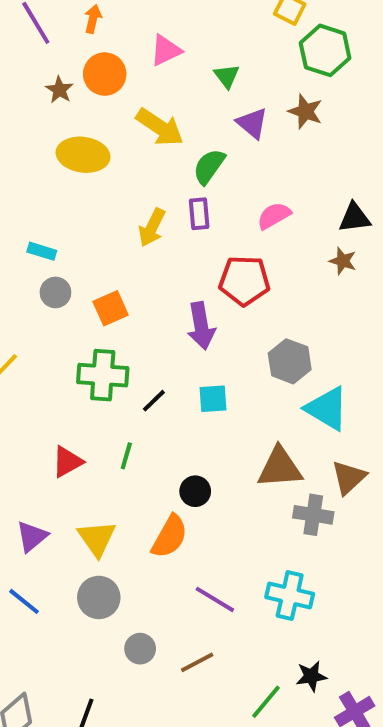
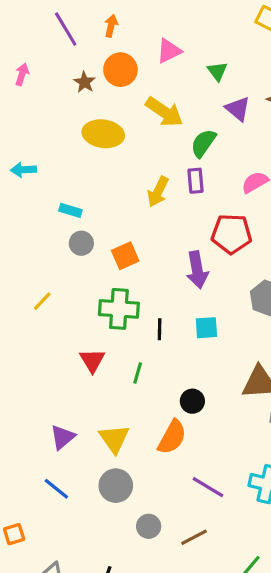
black line: (154, 401) -> (160, 329), turned -45
red triangle: (67, 462) -> (92, 361), moved, turned -32

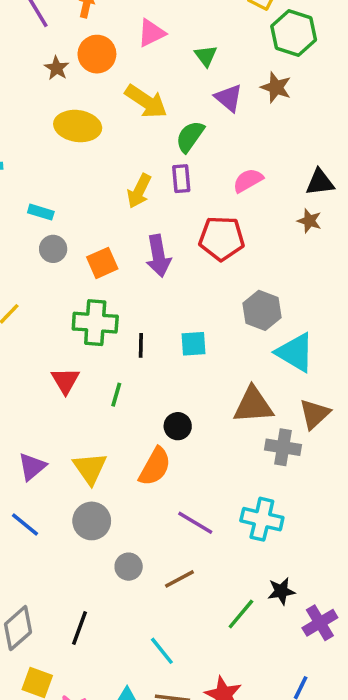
purple arrow: (197, 270) -> (158, 256), moved

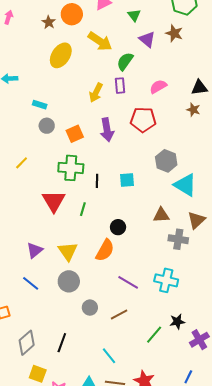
yellow ellipse: (78, 126) -> (61, 55), turned -65
red triangle: (65, 381) -> (54, 201), size x1.4
brown triangle: (253, 405) -> (161, 215), size x0.7

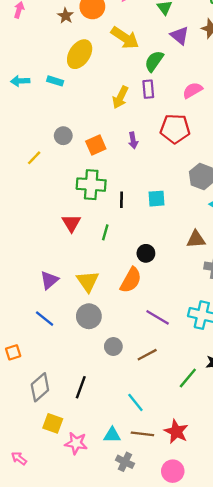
cyan rectangle: (40, 105) -> (55, 81), moved
purple arrow: (107, 130) -> (133, 140), size x0.6
yellow line: (22, 163) -> (34, 158), moved
red triangle: (54, 201) -> (71, 223), size x0.7

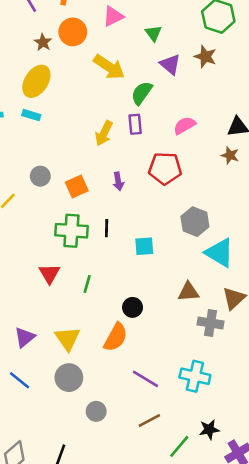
yellow ellipse: (80, 54) -> (36, 81), moved
black line: (121, 200) -> (107, 228), moved
brown line: (147, 355) -> (149, 420), moved

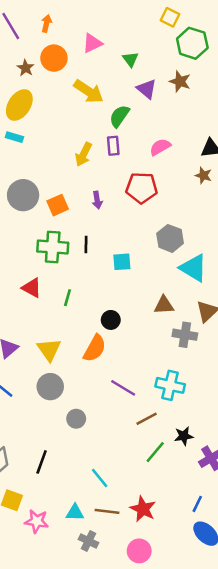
gray circle: (40, 176) -> (23, 195), size x1.6
red triangle: (49, 274) -> (32, 288), turned -30
brown line: (149, 420) -> (147, 419), moved

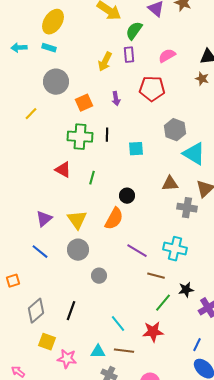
gray circle: (23, 195) -> (56, 82), moved
brown line: (147, 419) -> (156, 276), turned 42
red star: (143, 509) -> (153, 332), moved, turned -30

